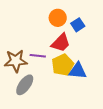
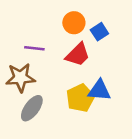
purple line: (38, 56) -> (34, 48), moved
yellow pentagon: (63, 65) -> (80, 98), moved

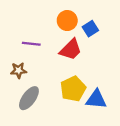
brown star: (20, 78) -> (19, 70), size x0.6
blue triangle: (99, 90) -> (96, 99), moved

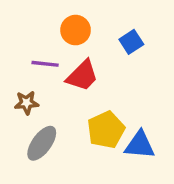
orange circle: (67, 21) -> (76, 30), moved
red trapezoid: (71, 49) -> (82, 76), moved

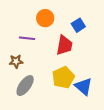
red trapezoid: (82, 76) -> (64, 45), moved, turned -35
blue triangle: (140, 145) -> (83, 87), turned 36

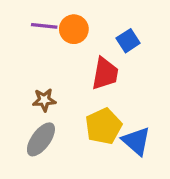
purple line: (27, 38) -> (44, 26), moved
brown star: (16, 61) -> (44, 100), moved

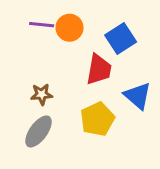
blue square: (128, 41) -> (121, 39), size x1.4
blue triangle: (136, 141) -> (138, 96), moved

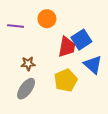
purple line: (42, 25) -> (16, 26), moved
blue square: (121, 39) -> (81, 40), moved

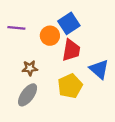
orange circle: (47, 19) -> (50, 36), moved
blue square: (81, 40) -> (69, 23), moved

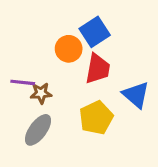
purple line: (16, 28) -> (23, 82), moved

